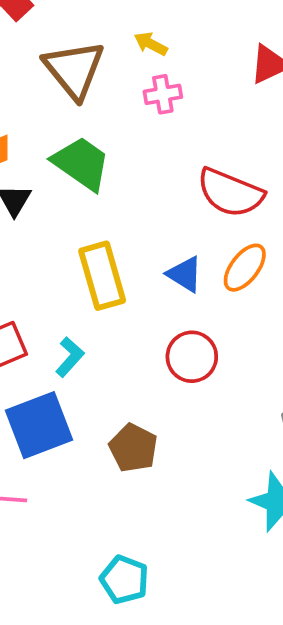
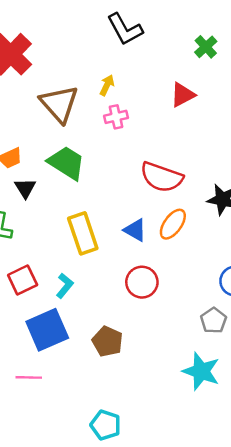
yellow arrow: (151, 44) -> (107, 85), turned 90

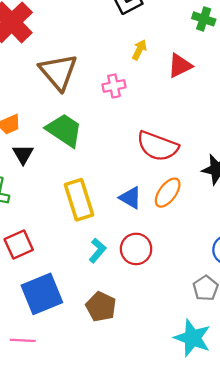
green cross: (206, 47) -> (204, 19), turned -30
yellow arrow: (107, 85) -> (139, 50), moved
cyan L-shape: (65, 286) -> (97, 251), moved

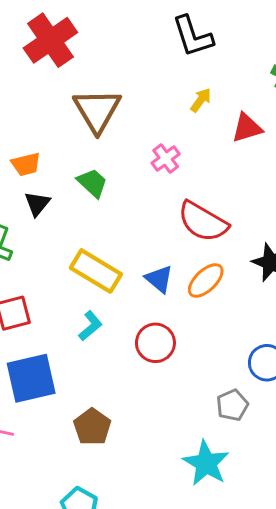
pink cross: (114, 86) -> (166, 159), moved, turned -35
green trapezoid: (64, 130) -> (92, 183), size x0.7
yellow rectangle: (79, 200) -> (96, 271), turned -51
cyan L-shape: (97, 251) -> (90, 326), moved
brown pentagon: (101, 307) -> (92, 427), moved

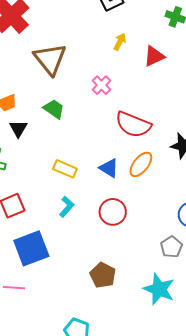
yellow rectangle: (96, 271) -> (65, 169), size x0.7
brown pentagon: (92, 427) -> (103, 275), moved

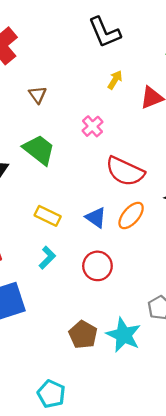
brown triangle: (50, 59) -> (38, 95), size x0.5
green trapezoid: (54, 109) -> (39, 150), size x1.4
cyan star: (159, 289) -> (124, 335), moved

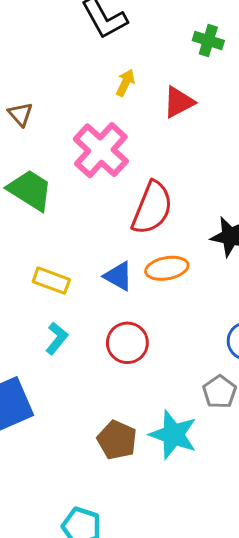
pink cross: (92, 126) -> (101, 150), size x1.8
red semicircle: (125, 171) -> (152, 208), turned -87
orange ellipse: (131, 215) -> (167, 268), turned 44

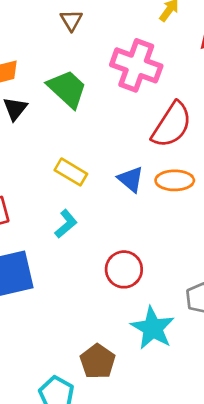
pink cross: (101, 150) -> (136, 65), turned -33
red circle: (127, 343) -> (124, 269), moved
brown pentagon: (117, 440) -> (98, 361), moved

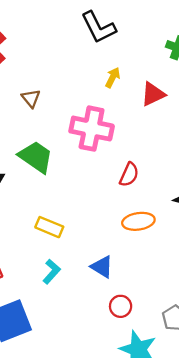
red semicircle: (172, 125) -> (129, 175), size x0.6
blue triangle: (131, 179) -> (102, 267), moved
red circle: (124, 269) -> (121, 306), moved, size x0.7

